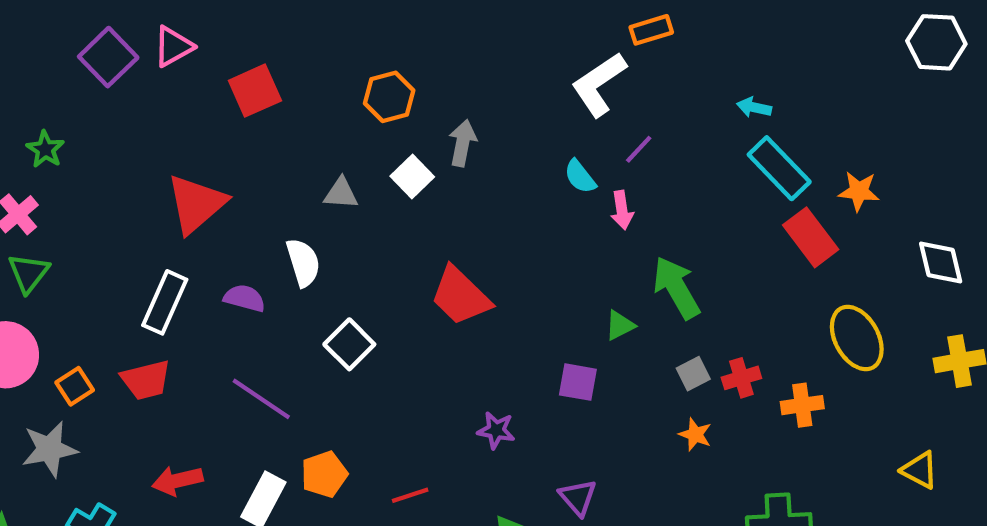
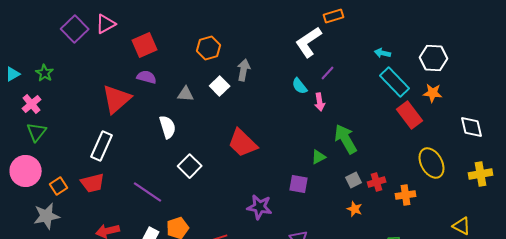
white hexagon: (936, 42) -> (434, 58), moved
purple semicircle: (244, 298) -> (147, 77), moved
purple star: (496, 430) -> (260, 207), size x1.4

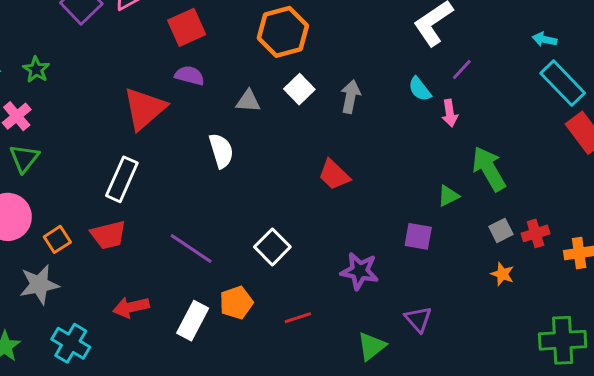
orange hexagon: (209, 48) -> (283, 32), size x1.4
gray arrow: (244, 70) -> (351, 97), moved
red trapezoid: (243, 143) -> (334, 175), size x0.7
white square: (190, 166) -> (272, 247), moved

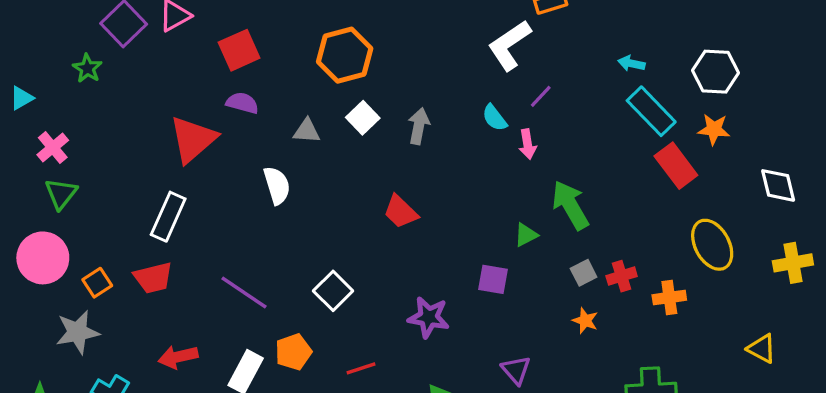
green star: (36, 70) -> (87, 68), moved
purple triangle: (418, 319) -> (516, 370), moved

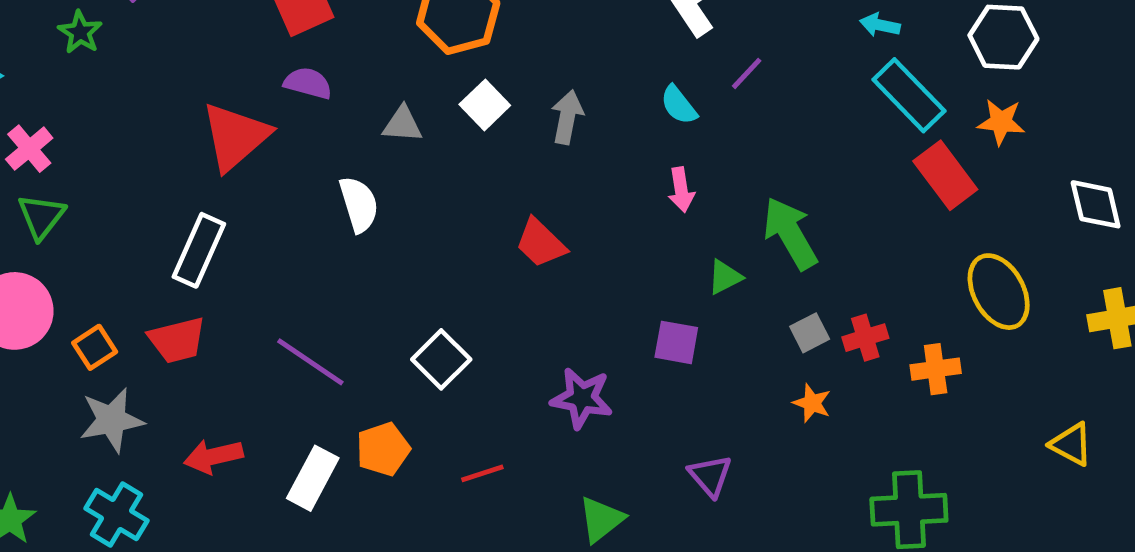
pink arrow: (528, 144) -> (681, 190), moved
gray star: (77, 332) -> (112, 420), moved

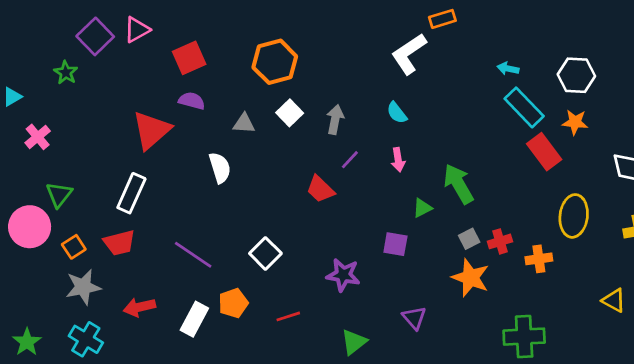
purple line: (747, 73) -> (350, 160), moved
green triangle: (41, 216) -> (59, 195), moved
yellow ellipse: (999, 292) -> (574, 216), turned 36
orange star: (812, 403) -> (470, 278), size x1.8

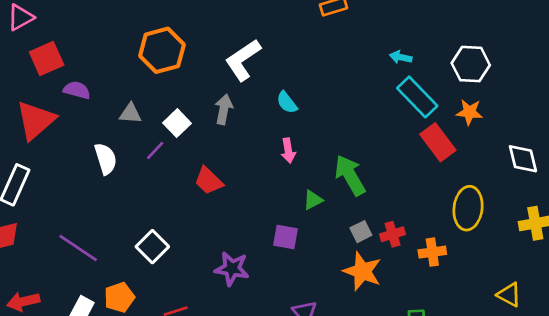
white L-shape: (409, 54) -> (243, 60), moved
red square: (189, 58) -> (47, 59), moved
white square: (290, 113) -> (177, 123), moved
purple line: (350, 160) -> (155, 151), moved

